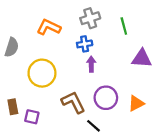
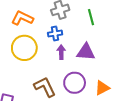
purple triangle: (142, 59) -> (86, 52), moved
yellow circle: (42, 73) -> (24, 48), moved

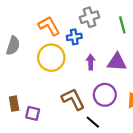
orange L-shape: (22, 18) -> (49, 26), turned 35
blue cross: (55, 34) -> (74, 37), moved

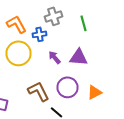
purple arrow: (91, 62) -> (54, 57), turned -40

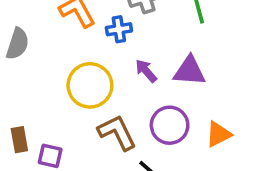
yellow circle: (18, 53) -> (90, 85), moved

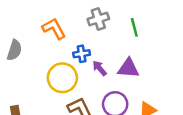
blue cross: (119, 29) -> (82, 54), moved

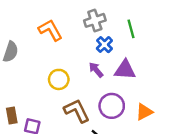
blue cross: (82, 54) -> (104, 45), moved, turned -35
yellow circle: (62, 78) -> (59, 79), size x0.7

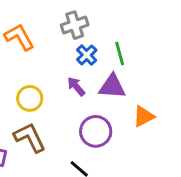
green line: (131, 29) -> (120, 53), moved
brown L-shape: (77, 111) -> (30, 137), moved
orange triangle: (144, 112) -> (144, 116), moved

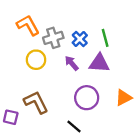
gray cross: (75, 25) -> (53, 38), moved
yellow circle: (30, 98) -> (36, 60), moved
orange triangle: (144, 116) -> (123, 98), moved

